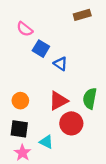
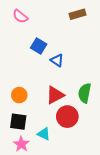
pink semicircle: (25, 29) -> (20, 16), moved

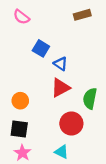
red triangle: (55, 95) -> (61, 88), moved
cyan triangle: (44, 134) -> (62, 152), moved

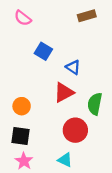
blue triangle: (61, 64) -> (73, 67), moved

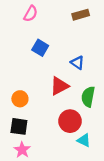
pink semicircle: (23, 18) -> (31, 14), moved, turned -98
blue triangle: (73, 67) -> (77, 63), moved
cyan triangle: (65, 160) -> (84, 140), moved

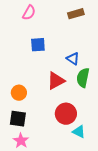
blue square: (40, 48) -> (38, 45), turned -35
green semicircle: (88, 97) -> (83, 78), moved

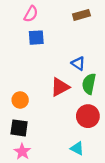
blue square: (38, 45) -> (36, 38), moved
red circle: (66, 114) -> (88, 116), moved
cyan triangle: (79, 132) -> (77, 148), moved

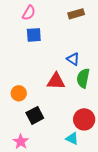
red triangle: (60, 87) -> (56, 81), turned 30
red circle: (88, 116) -> (84, 119), moved
black square: (19, 128) -> (35, 115), moved, turned -36

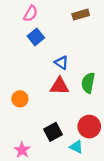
blue square: (34, 35) -> (36, 37), turned -35
blue triangle: (73, 59) -> (61, 63), moved
black square: (35, 115) -> (53, 132), moved

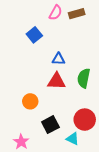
pink semicircle: (31, 14) -> (55, 13), moved
blue triangle: (61, 63) -> (58, 59), turned -32
orange circle: (20, 99) -> (30, 101), moved

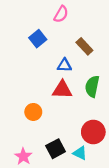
brown rectangle: (77, 14) -> (84, 46), moved, turned 63
black square: (50, 125) -> (56, 149), moved

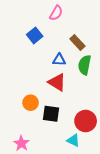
green semicircle: (92, 86) -> (85, 65), moved
red triangle: (62, 90) -> (57, 82), turned 30
black square: (56, 149) -> (51, 114), moved, turned 36

